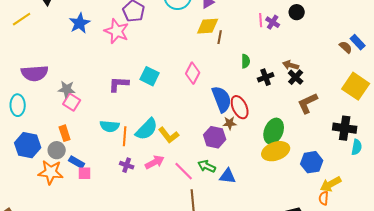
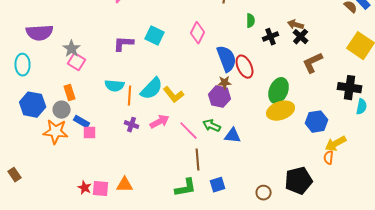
gray star: (67, 89) -> (72, 49), turned 30
brown star: (230, 123) -> (225, 83), moved

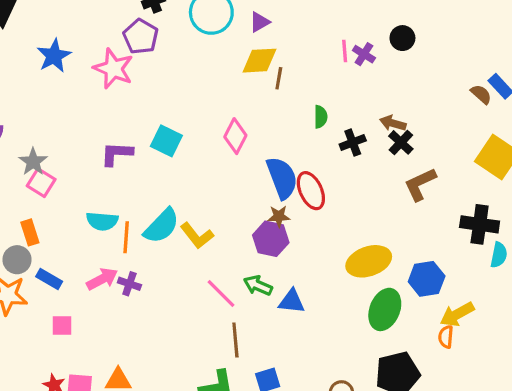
green ellipse: (279, 91) -> (385, 309), moved
pink arrow: (160, 122) -> (102, 279), moved
pink square: (90, 133) -> (62, 326), moved

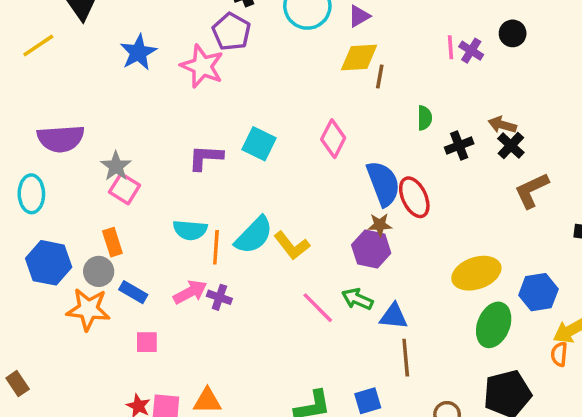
brown line: (235, 340) -> (406, 358), moved

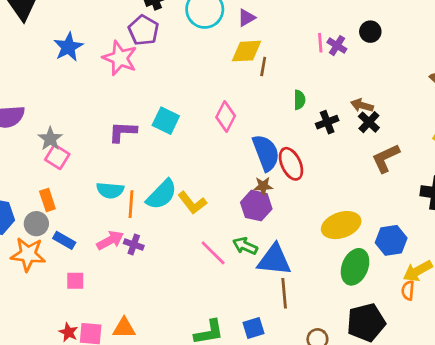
blue triangle: (394, 316) -> (274, 260), size x1.5

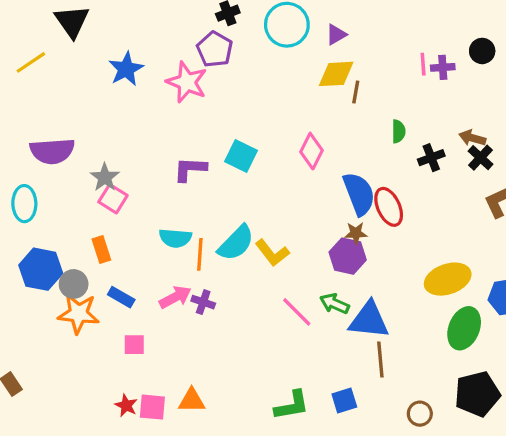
purple cross: (337, 46) -> (443, 67), turned -36
gray circle: (36, 224) -> (74, 284), moved

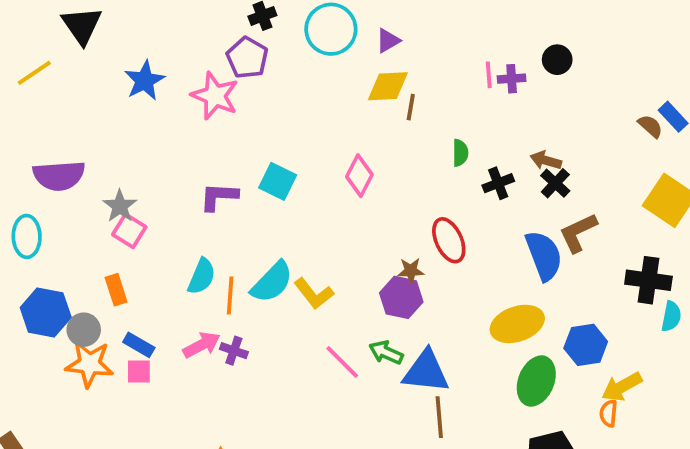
blue semicircle: (359, 194) -> (544, 255), moved
cyan semicircle: (175, 238) -> (202, 276), turned -72
pink square: (134, 345) -> (139, 371), moved

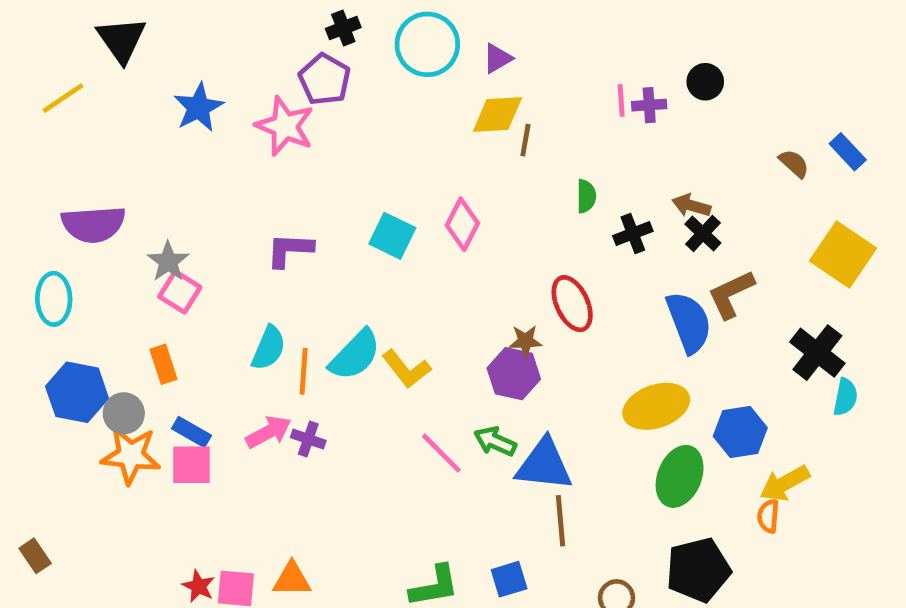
brown semicircle: (650, 126) -> (794, 163), moved
cyan square: (278, 181) -> (392, 236), moved
black cross: (648, 280) -> (817, 353), turned 30
pink square: (139, 371) -> (191, 465), size x1.4

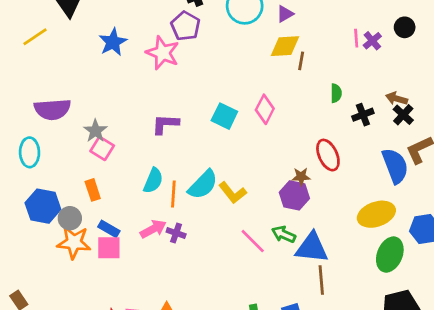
purple cross: (649, 105) -> (372, 41), turned -36

